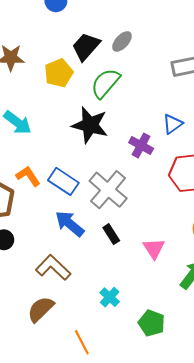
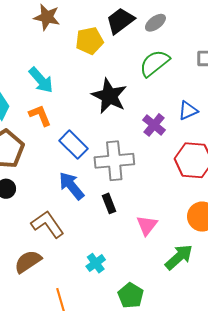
green semicircle: (105, 83) -> (155, 63), moved
orange L-shape: (28, 176) -> (40, 115), moved
gray cross: (108, 190) -> (114, 161), turned 33

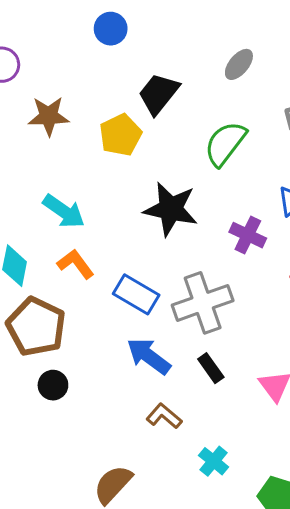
gray ellipse: (155, 23) -> (239, 64), moved
brown L-shape: (48, 224) -> (164, 416), moved, size x0.7

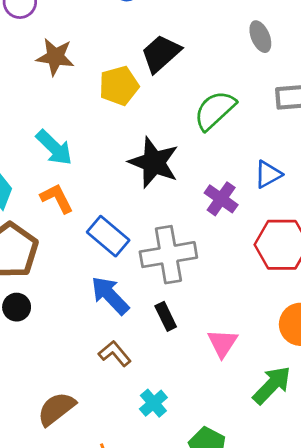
gray ellipse: (239, 64) -> (260, 37), moved, turned -72

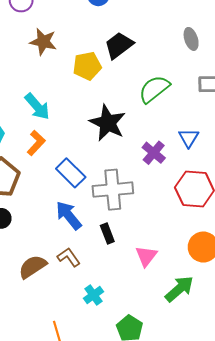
blue triangle: (268, 174) -> (189, 138), turned -35
orange L-shape: (57, 198) -> (36, 143), turned 65
brown semicircle: (56, 409) -> (33, 267), moved

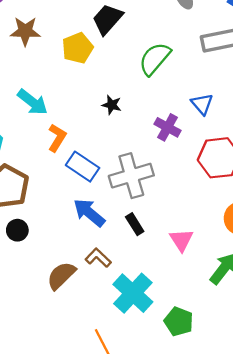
black star: (108, 123) -> (112, 105), size x0.5
orange L-shape: (36, 143) -> (57, 138), moved
cyan cross: (94, 295) -> (133, 293), size x1.8

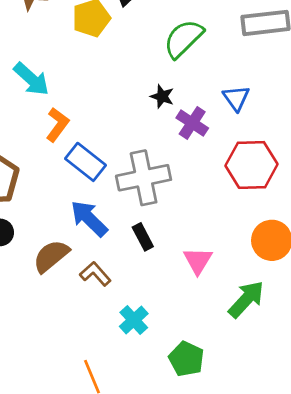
black star: (112, 105) -> (162, 96), moved
brown semicircle: (61, 276) -> (51, 256), moved
cyan cross: (133, 293) -> (134, 320), size x0.6

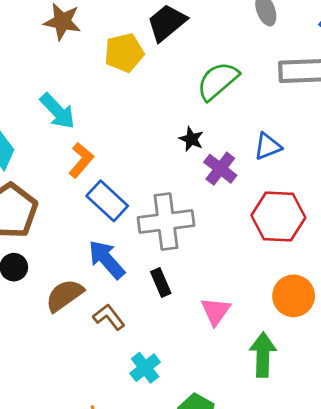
blue triangle: (236, 98) -> (268, 146), turned 40
green arrow: (246, 299) -> (263, 355), turned -45

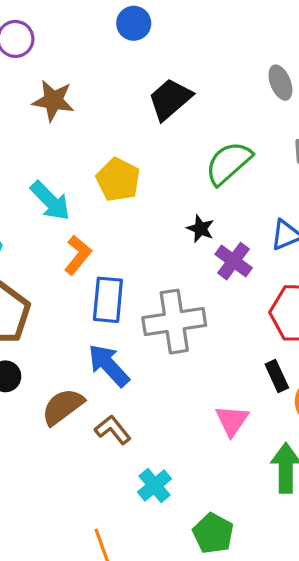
yellow pentagon: (124, 53) -> (118, 180), moved, turned -30
blue rectangle: (107, 201) -> (108, 300), turned 54
black rectangle: (161, 282) -> (277, 376), moved

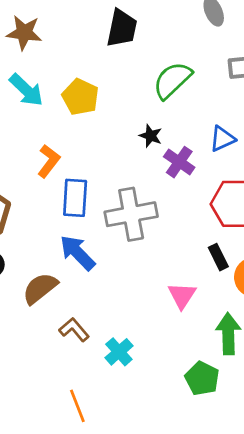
black trapezoid: (170, 99) -> (122, 28), turned 144
cyan arrow: (50, 201) -> (26, 90), moved
brown L-shape: (113, 430) -> (74, 330), moved
green pentagon: (213, 533) -> (202, 378), moved

